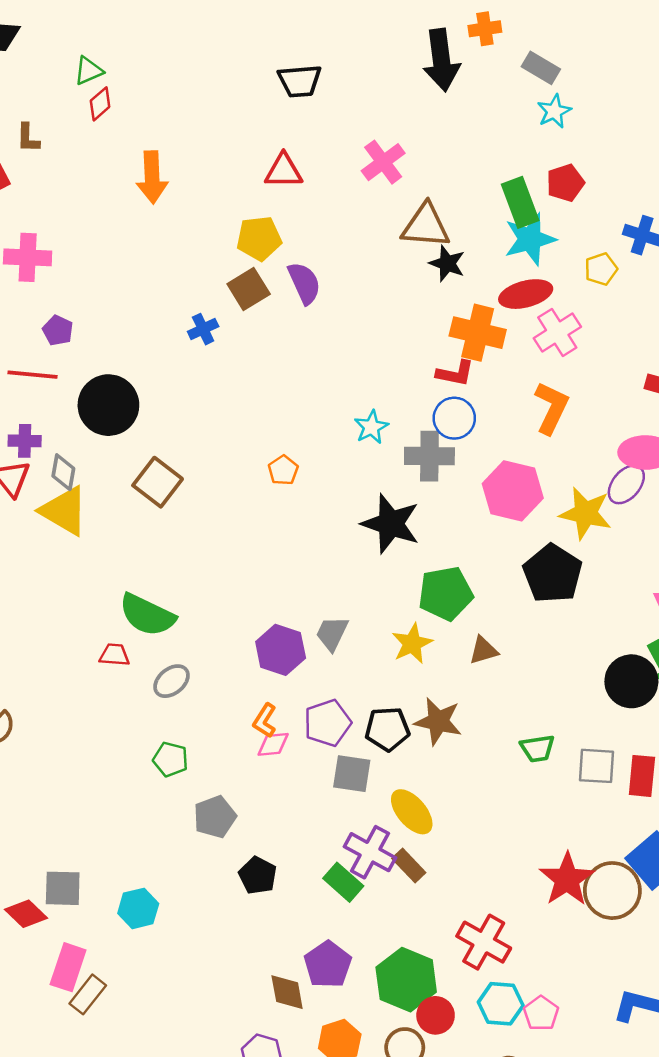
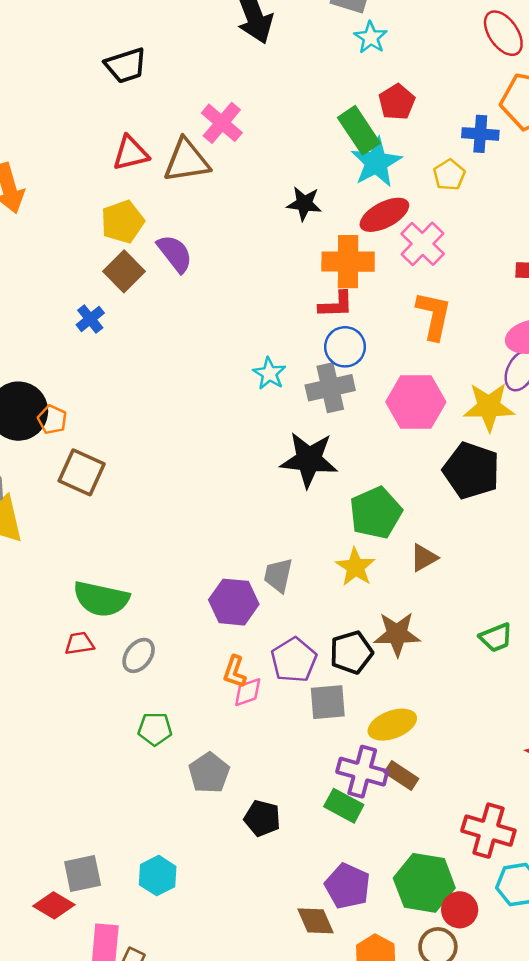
brown triangle: (426, 226) -> (187, 161), moved
orange pentagon: (283, 470) -> (52, 420), moved
yellow ellipse: (412, 812) -> (392, 725), turned -57

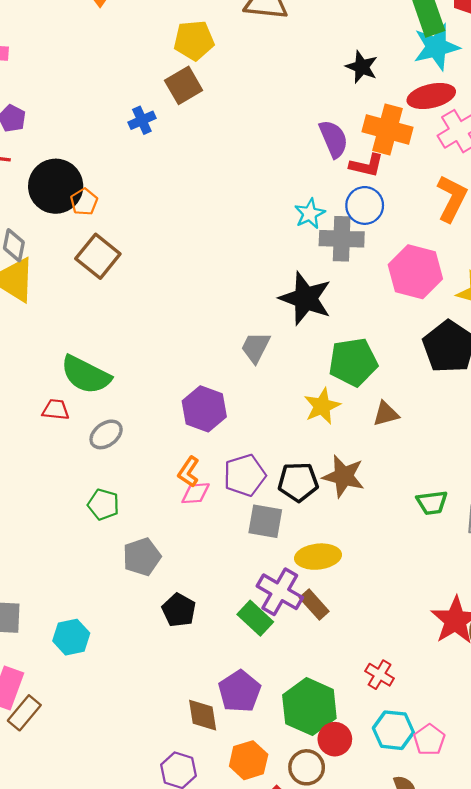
purple semicircle: (175, 254) -> (334, 139), moved
cyan star: (269, 373) -> (310, 214), moved
gray trapezoid: (278, 575) -> (256, 347), moved
red cross: (488, 831) -> (380, 675), size x0.6

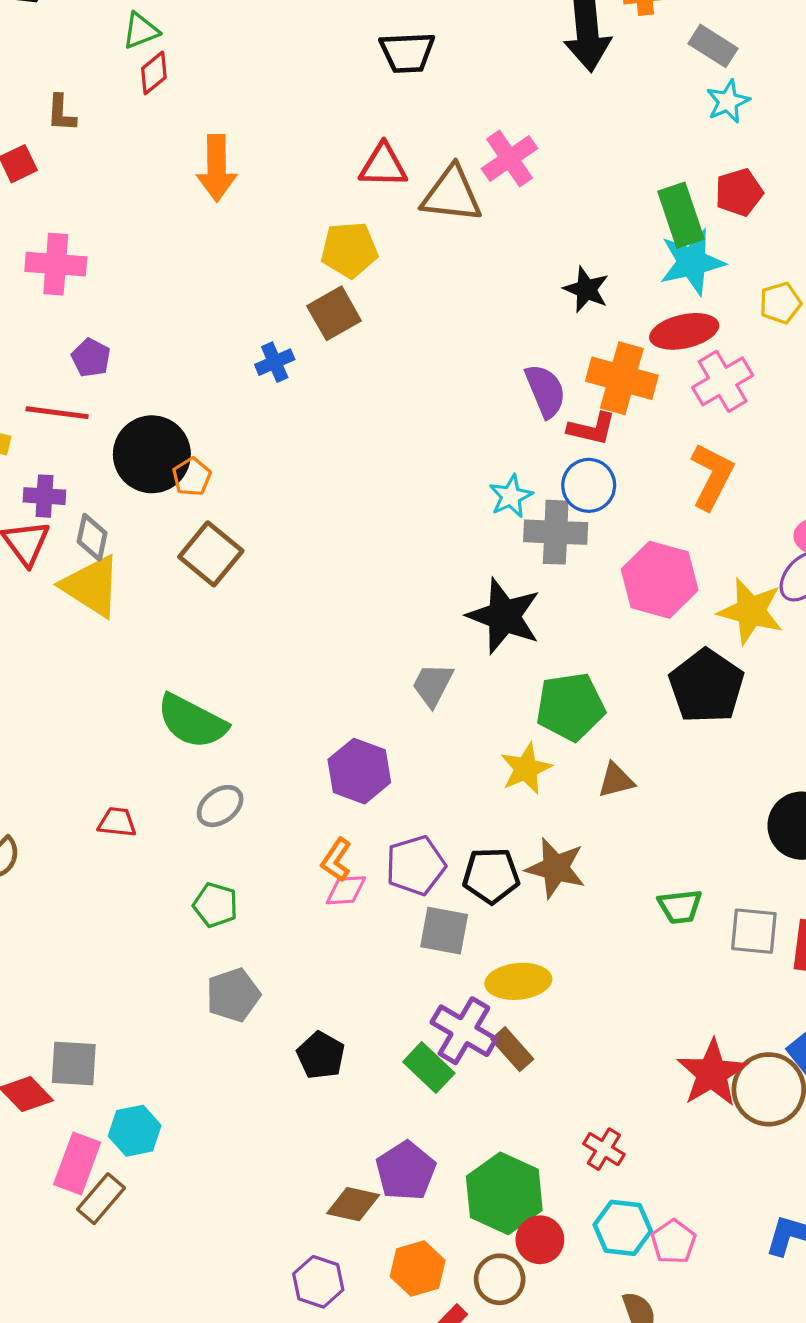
red trapezoid: (56, 410) -> (117, 822), moved
gray pentagon: (142, 557) -> (233, 995), moved
cyan hexagon: (71, 637) -> (135, 1131), moved
brown diamond: (203, 715) -> (353, 1204), turned -69

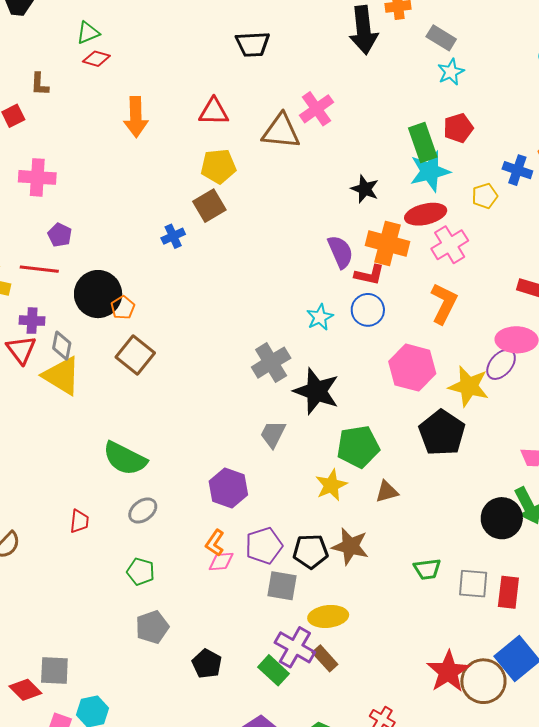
red diamond: (154, 73) -> (96, 59), turned 56
red triangle: (383, 166) -> (214, 112), moved
gray cross: (556, 532) -> (271, 363), moved, turned -33
red trapezoid: (117, 822) -> (79, 521), turned 90

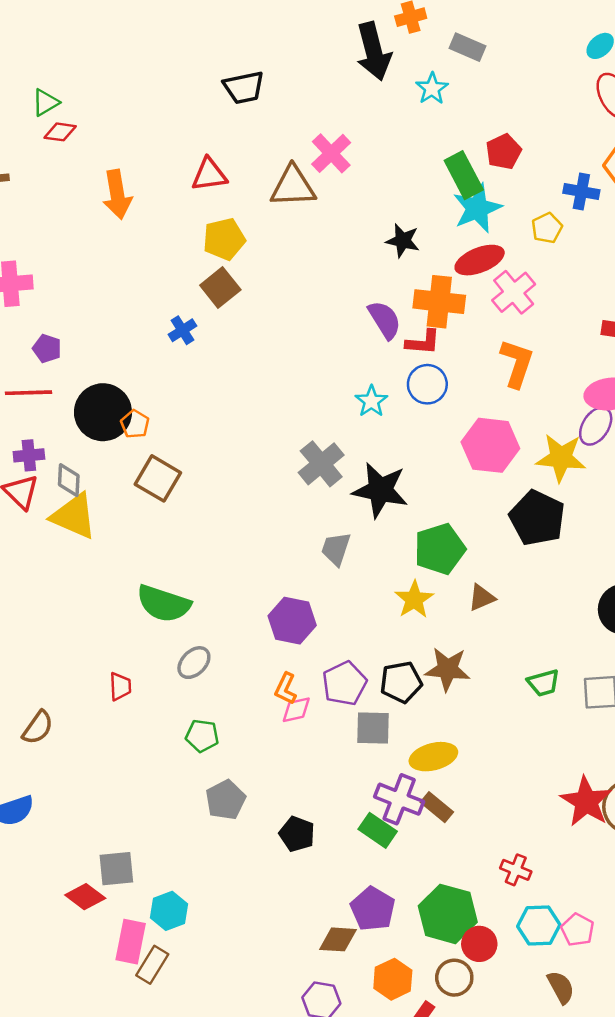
cyan star: (451, 72) -> (432, 89), moved

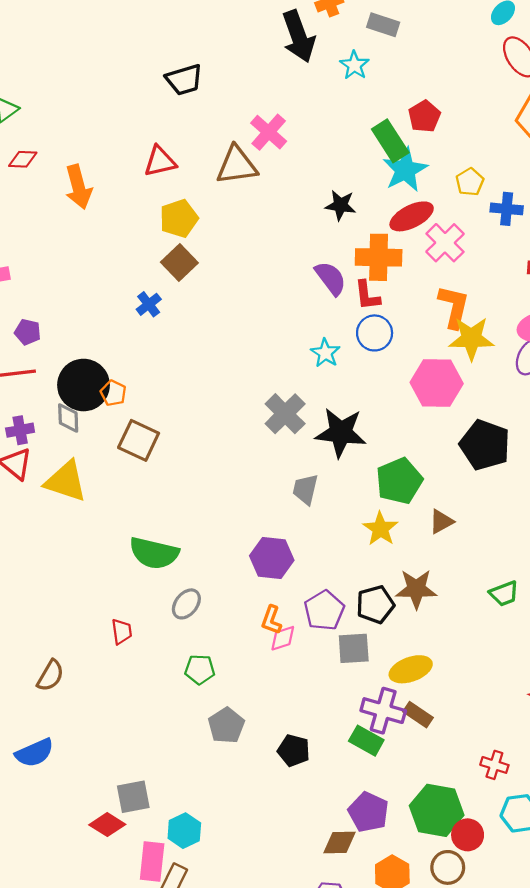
red diamond: (60, 132) -> (23, 159), moved
blue cross: (581, 192) -> (507, 209), moved
red L-shape: (423, 342) -> (367, 295), turned 84
yellow star: (561, 458) -> (471, 339), moved
gray diamond: (69, 480) -> (68, 418), moved

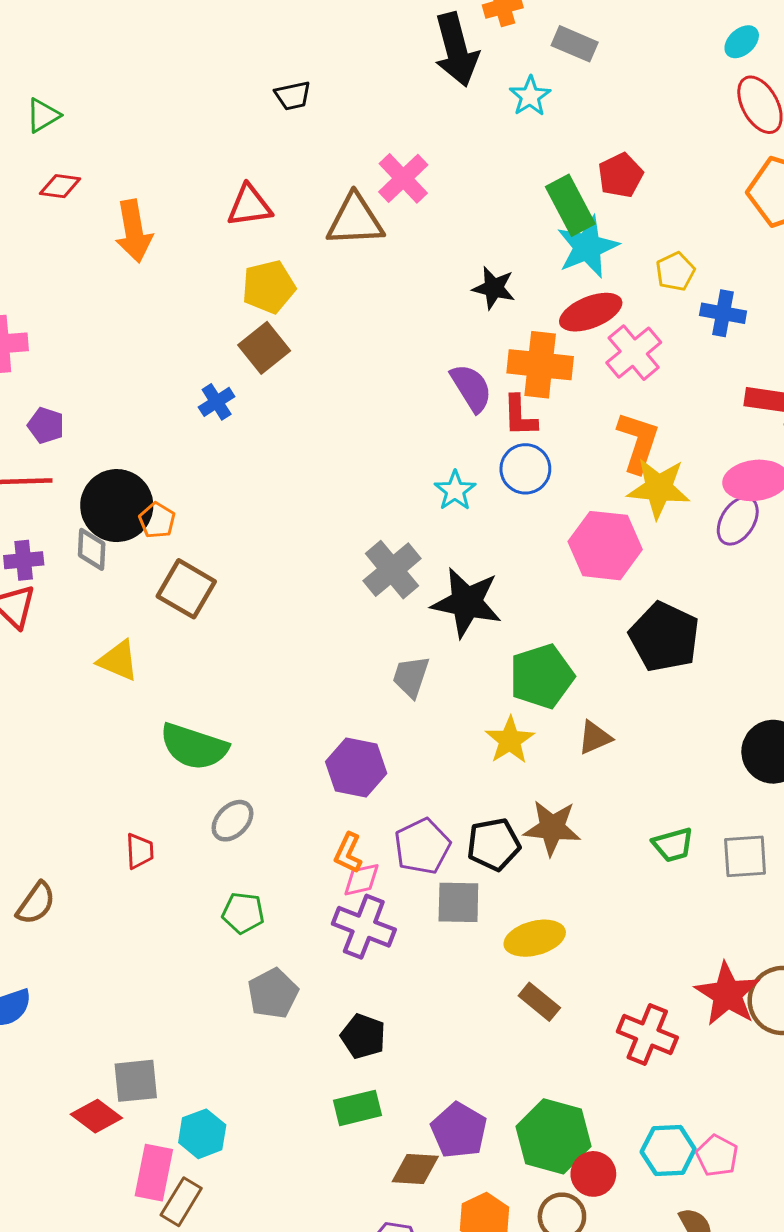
black trapezoid: (184, 80) -> (293, 96), size x0.7
yellow triangle: (66, 481) -> (118, 661), moved, size x0.7
purple cross: (383, 711) -> (364, 927), moved
green rectangle: (366, 741) -> (358, 1108), moved, turned -48
red cross: (494, 765) -> (647, 1034), moved, size x1.5

